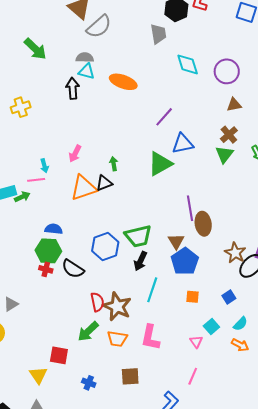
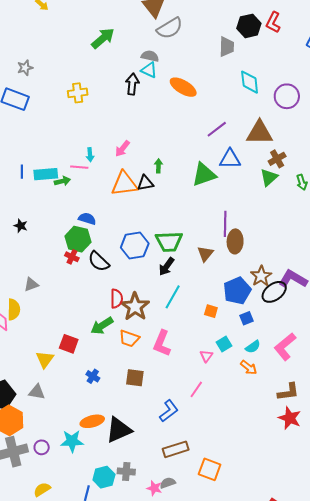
green arrow: (35, 49) -> (103, 38), turned -95
brown triangle: (234, 105) -> (260, 133), moved, size x1.8
blue pentagon: (185, 261) -> (237, 291), moved

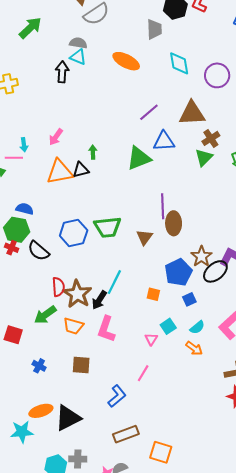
orange ellipse: (183, 87) -> (126, 61), moved
black arrow: (166, 266) -> (99, 300), moved

